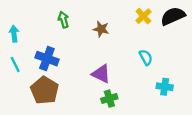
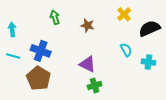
black semicircle: (173, 16) -> (149, 28), moved
cyan line: (15, 64) -> (13, 56), turned -48
cyan cross: (165, 87) -> (148, 62), moved

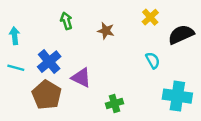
blue cross: (41, 51) -> (49, 62), turned 30
cyan cross: (148, 62) -> (177, 96), moved, size x1.6
purple triangle: (87, 64) -> (81, 78), moved

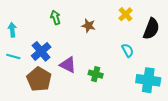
black semicircle: (181, 34) -> (151, 29), turned 135
green cross: (114, 103) -> (96, 74), moved, turned 32

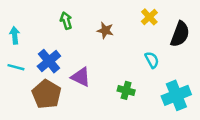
green cross: (96, 74) -> (126, 90), moved
cyan cross: (148, 80) -> (176, 95), turned -30

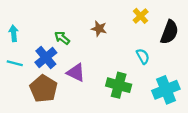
green arrow: (66, 21) -> (62, 38), moved, turned -35
green cross: (126, 90) -> (119, 85), size x1.5

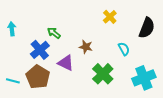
yellow cross: (141, 16) -> (110, 17), moved
brown star: (99, 29) -> (86, 47), moved
cyan line: (15, 63) -> (13, 81), moved
green cross: (119, 85) -> (103, 74), turned 30

